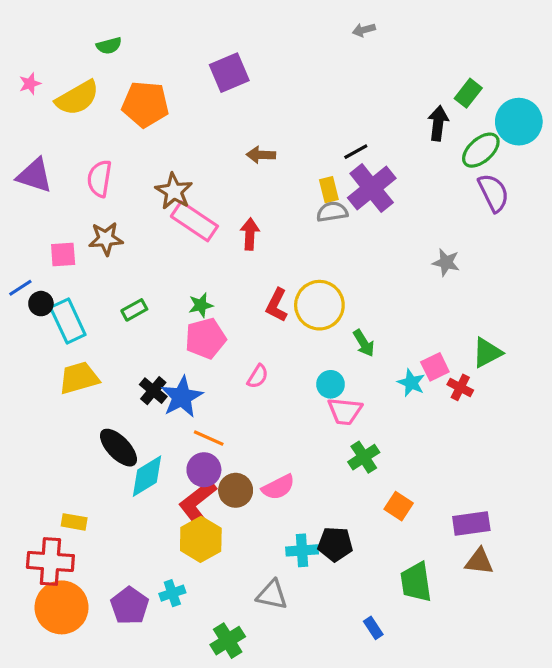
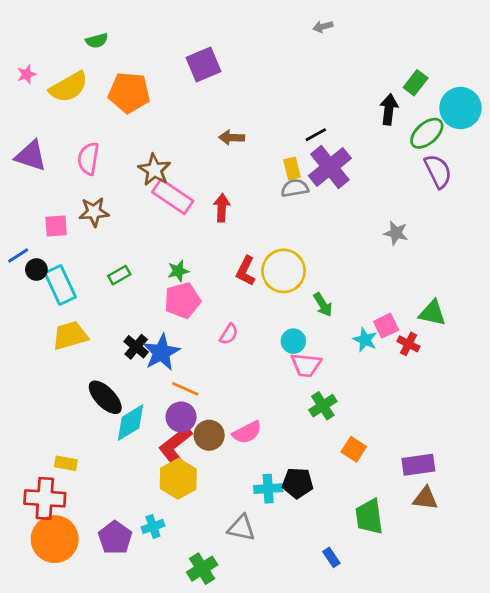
green triangle: (487, 353) -> (432, 313), turned 40

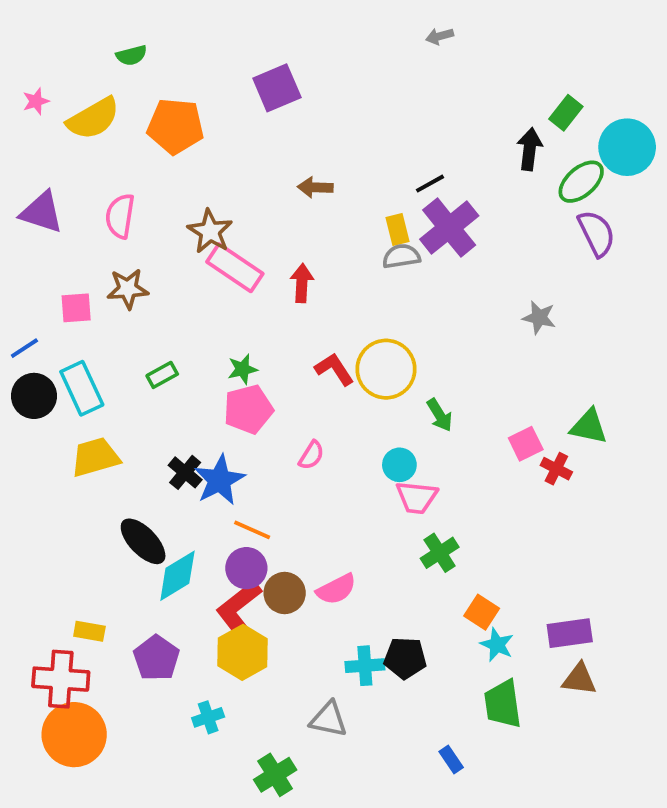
black circle: (36, 270) -> (34, 396), moved, size x1.5
red L-shape: (246, 271) -> (334, 369), turned 120
cyan star: (365, 340) -> (497, 645), moved
purple pentagon: (115, 538) -> (156, 658), moved

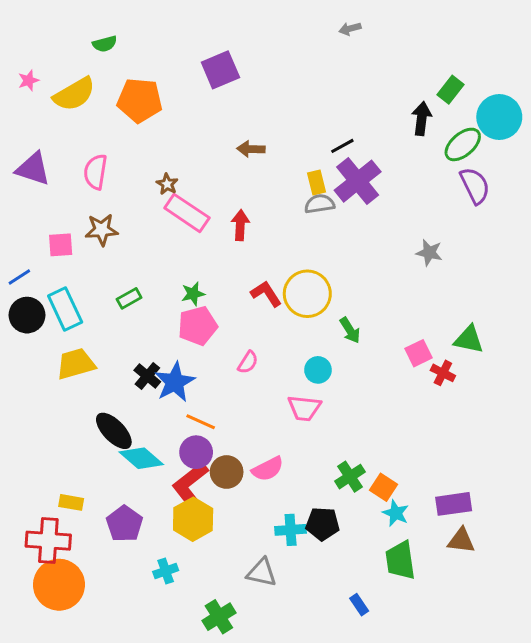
brown star: (210, 231) -> (167, 184), size x0.6
pink trapezoid: (417, 497) -> (304, 408), moved
green cross: (440, 553) -> (350, 477), moved
cyan diamond: (177, 576) -> (141, 458), turned 72

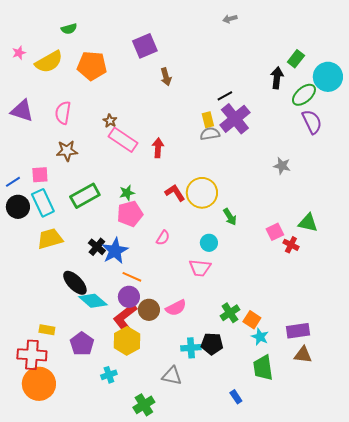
brown arrow: (251, 149) -> (166, 77), moved, turned -108
pink square: (61, 245) -> (40, 175), moved
green rectangle: (129, 298) -> (85, 196), size x1.8

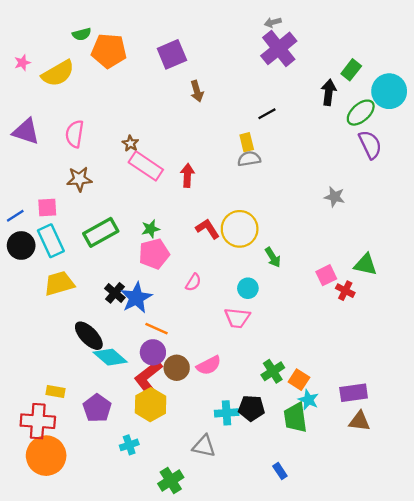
orange pentagon: (92, 66) -> (109, 51), moved
purple cross: (235, 119) -> (279, 48), moved
green trapezoid: (263, 368) -> (295, 418), moved

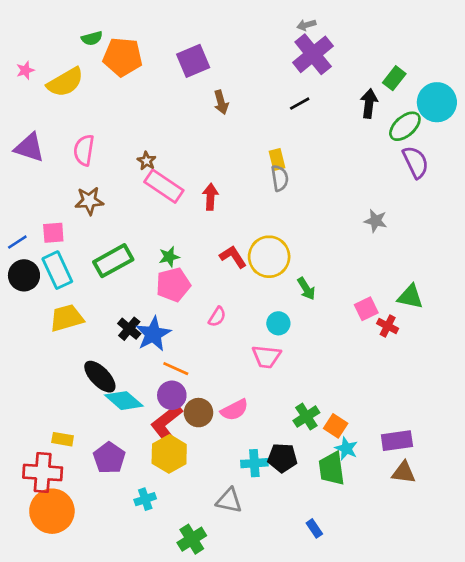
black line: (267, 114) -> (300, 104), moved
gray semicircle: (249, 159) -> (280, 178), turned 90

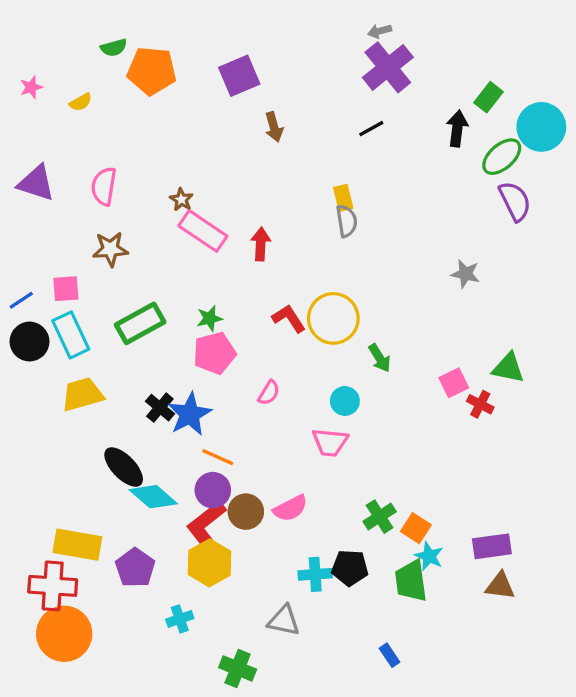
yellow semicircle: (65, 82) -> (81, 102), size x0.5
yellow rectangle: (63, 439) -> (77, 545), size x1.8
green cross: (192, 539) -> (238, 668), turned -36

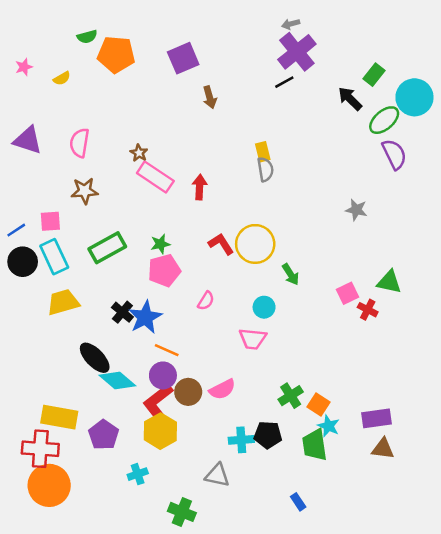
black line: (371, 129) -> (284, 82), moved
black arrow: (457, 129) -> (350, 99), turned -52

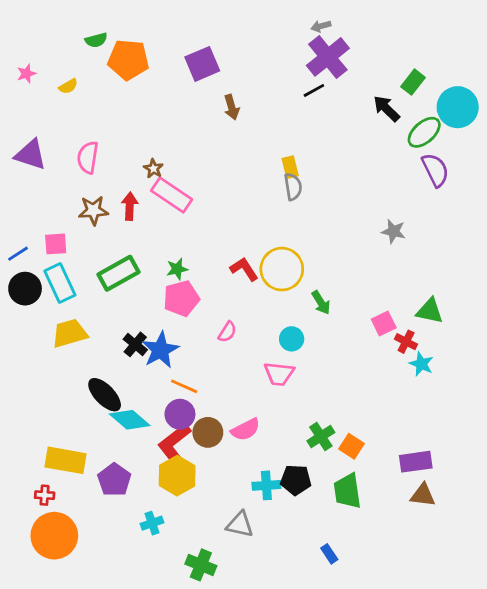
red arrow: (200, 187) -> (130, 206), moved
cyan star: (329, 426) -> (421, 364), moved
red cross: (40, 449) -> (45, 495), size x0.5

